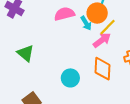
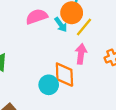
pink arrow: (102, 40) -> (81, 54), moved, turned -42
orange diamond: (103, 69) -> (64, 75), moved

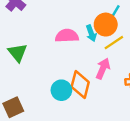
pink semicircle: (37, 17) -> (67, 36), moved

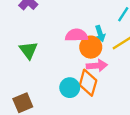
orange circle: (106, 25) -> (91, 47), moved
pink arrow: (103, 69) -> (97, 66), moved, turned 60

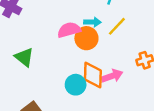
cyan arrow: (100, 34) -> (92, 22), turned -56
pink arrow: (97, 66) -> (112, 76), moved

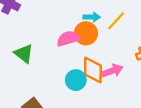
pink semicircle: (69, 30) -> (68, 39), moved

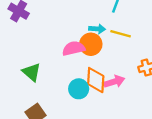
yellow line: (116, 21) -> (121, 34), turned 60
green triangle: (24, 54) -> (32, 72), moved

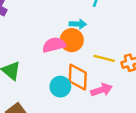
yellow line: (121, 34) -> (104, 58), moved
pink arrow: (114, 82) -> (101, 90), moved

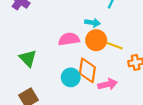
orange circle: (72, 40) -> (96, 40), moved
yellow line: (104, 58) -> (113, 45), moved

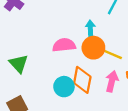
cyan arrow: (92, 23) -> (90, 28), turned -104
pink arrow: (108, 84) -> (112, 81), moved, turned -66

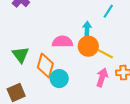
orange diamond: (82, 80) -> (45, 65), moved

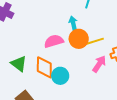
yellow line: (104, 53) -> (95, 41), turned -30
pink arrow: (102, 77) -> (99, 64), turned 30

